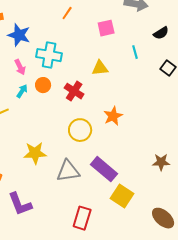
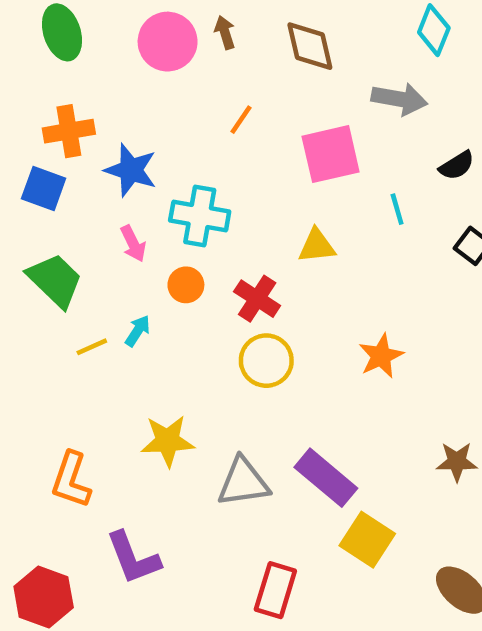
pink square: (106, 28) -> (331, 154), size x1.5
cyan arrow: (22, 91) -> (138, 331), moved
orange star: (113, 116) -> (381, 356), moved
yellow circle: (80, 130) -> (266, 361), moved

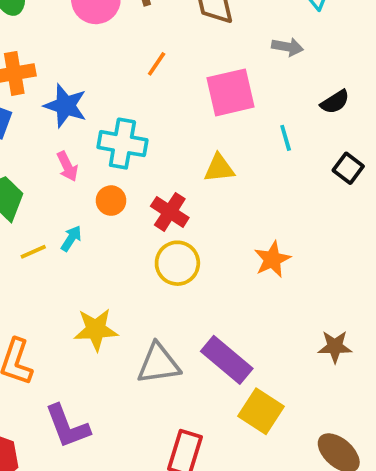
gray arrow: (399, 99) -> (287, 47), size x0.7

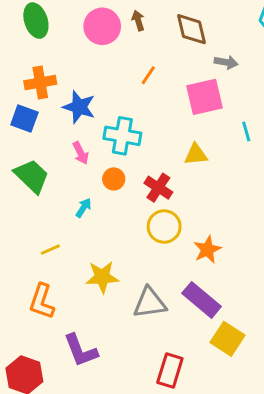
gray arrow: (287, 47) -> (226, 62), moved
yellow line: (33, 252) -> (50, 250), moved
orange star: (272, 259) -> (207, 250), moved

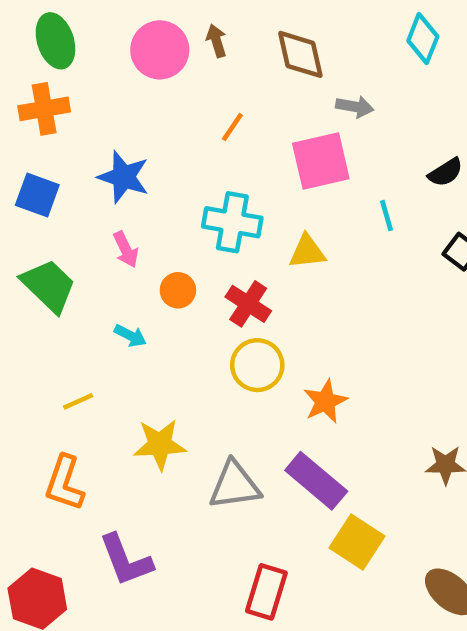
orange cross: (40, 82) -> (44, 109), moved
cyan cross: (122, 136) -> (232, 222), moved
cyan arrow: (83, 208) -> (130, 336), turned 84

